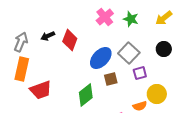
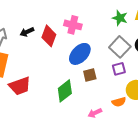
pink cross: (105, 17) -> (73, 25), moved, turned -36
green star: (131, 19) -> (120, 18), moved
gray square: (129, 53) -> (120, 47), moved

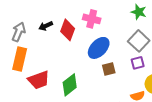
green diamond: (65, 91) -> (70, 85), moved

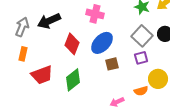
black arrow: (46, 26) -> (49, 21), size x1.6
red diamond: (68, 30) -> (72, 44), moved
orange rectangle: (20, 59) -> (23, 54), size x0.6

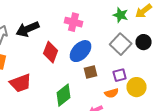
purple square: (141, 58) -> (120, 75), moved
green diamond: (73, 80) -> (64, 95), moved
orange semicircle: (141, 91) -> (112, 93), moved

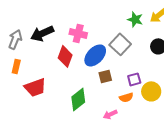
pink cross: (74, 22) -> (78, 33), moved
gray square: (121, 44) -> (120, 44), moved

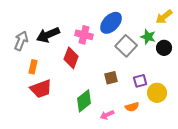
green star: (135, 19) -> (148, 37), moved
blue ellipse: (95, 55) -> (111, 23), moved
orange rectangle: (16, 66) -> (33, 67), moved
orange semicircle: (126, 97) -> (132, 107), moved
pink arrow: (110, 114) -> (107, 115), moved

